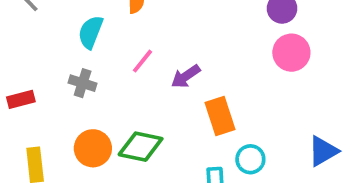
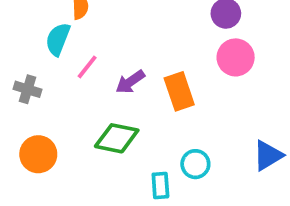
cyan semicircle: (91, 32) -> (58, 39), moved
orange rectangle: (220, 116) -> (179, 91), moved
green diamond: (141, 147) -> (117, 138), moved

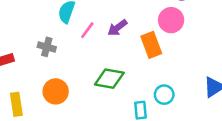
pink circle: (236, 57) -> (171, 20), moved
purple arrow: (130, 82) -> (117, 28), moved

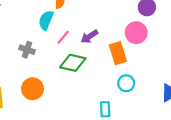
green diamond: (109, 79) -> (73, 63), moved
cyan circle: (164, 95) -> (126, 83), moved

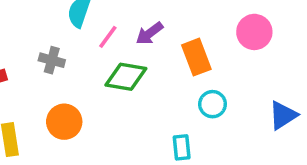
pink circle: (136, 33) -> (254, 32), moved

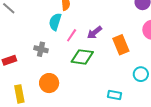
cyan circle: (213, 104) -> (141, 74), moved
cyan rectangle: (182, 147) -> (114, 95), turned -72

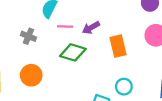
pink line: (72, 35) -> (65, 26), turned 48
cyan circle: (141, 74) -> (124, 87), moved

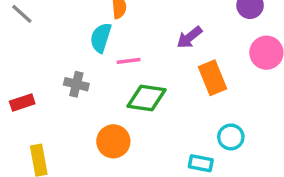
purple arrow: (91, 28) -> (189, 37), moved
orange circle: (31, 75) -> (113, 141), moved

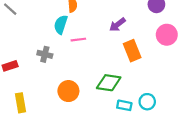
green diamond: (146, 98) -> (109, 83), moved
cyan circle: (231, 137) -> (147, 102), moved

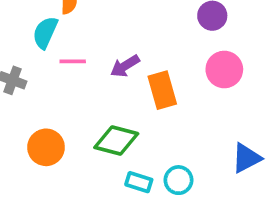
purple arrow: (117, 25) -> (125, 66), moved

